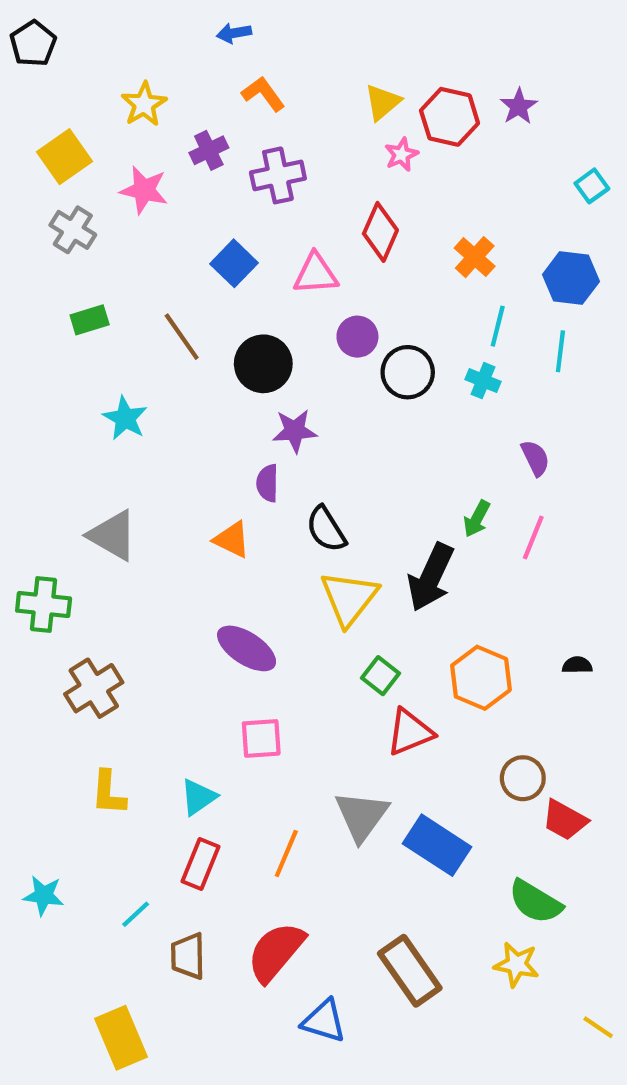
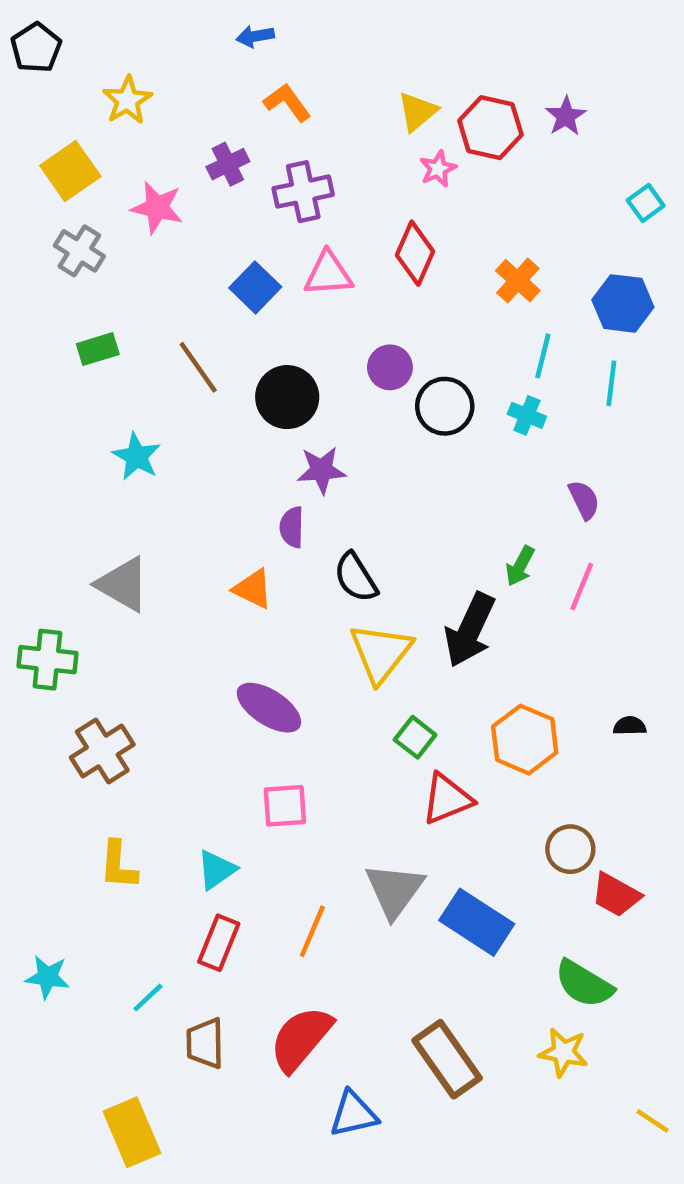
yellow star: (144, 104) -> (127, 100), moved
pink triangle: (316, 274) -> (328, 274), moved
blue triangle: (324, 1021) -> (353, 1114), turned -30

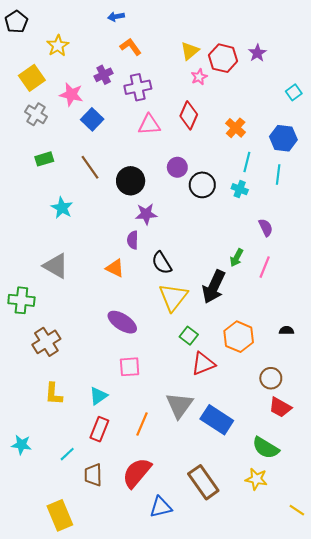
blue square: (255, 287) -> (92, 119), moved
brown circle: (570, 849) -> (271, 378), moved

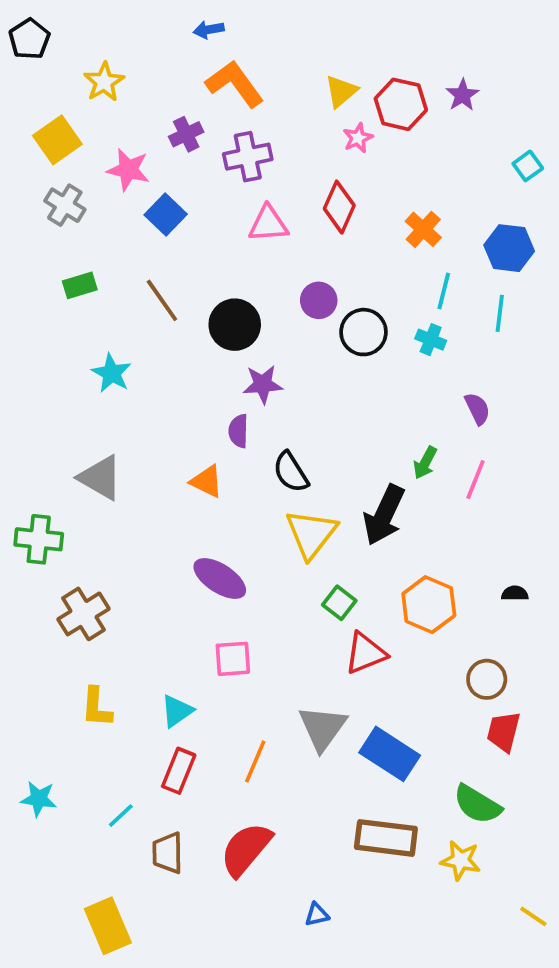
orange L-shape: (131, 47) -> (235, 84), size x1.5
red trapezoid: (280, 407) -> (504, 732), turned 75
brown rectangle: (203, 482) -> (386, 838), moved, turned -48
blue triangle: (161, 507) -> (317, 914), moved, size x0.6

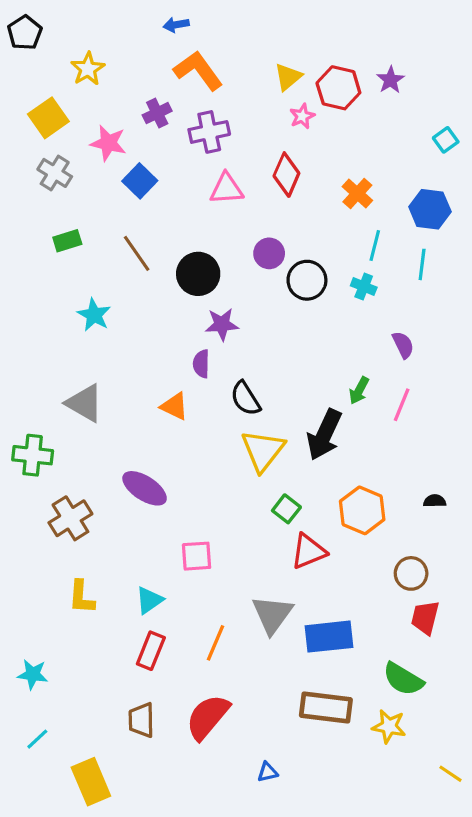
purple ellipse: (220, 578) -> (145, 488), moved
blue rectangle: (390, 754) -> (329, 637), turned -39
cyan line: (121, 816) -> (37, 739), moved

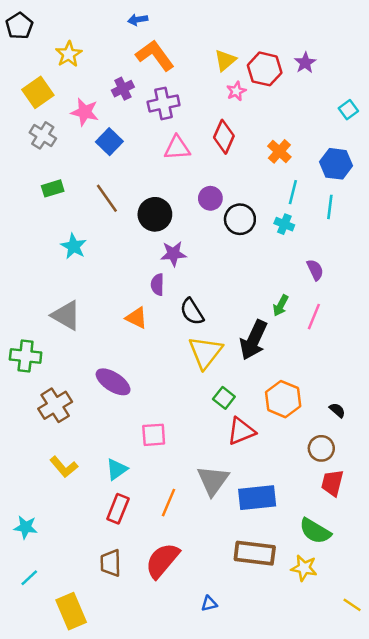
black semicircle: (435, 501) -> (337, 410), moved, turned 42
yellow L-shape: (81, 597) -> (64, 467), turned -44

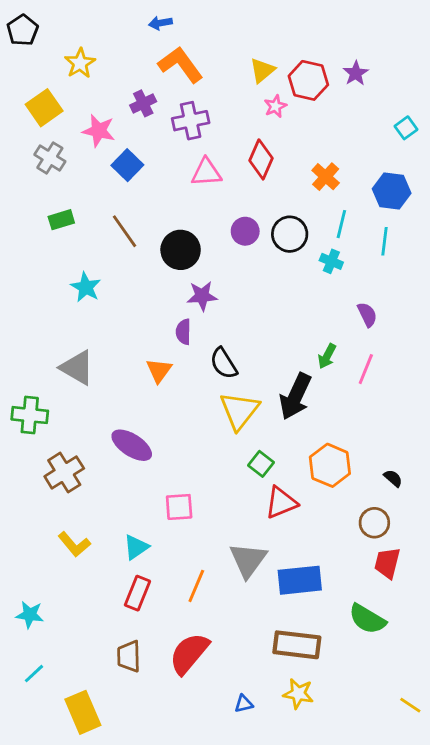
black circle: (240, 219) -> (290, 234), moved
orange triangle: (136, 318) -> (159, 371), turned 40
yellow star: (304, 568) -> (298, 694), moved

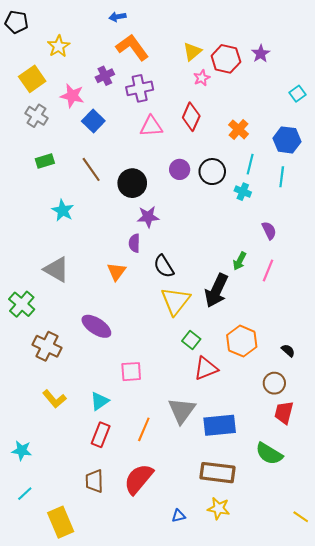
black pentagon: (23, 30) -> (16, 22), turned -30
green cross: (30, 415) -> (22, 304), turned 35
brown cross: (64, 472) -> (47, 346), turned -32

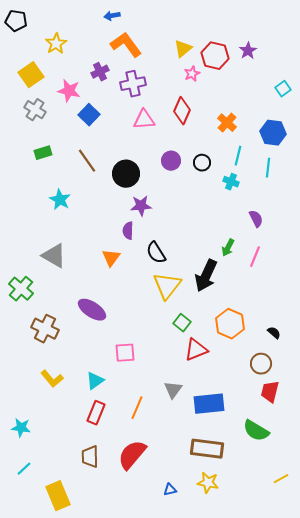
black circle: (212, 172) -> (202, 163), size x0.7
gray triangle: (182, 411) -> (173, 390), size x0.7
yellow line: (301, 517) -> (281, 479), moved, turned -63

